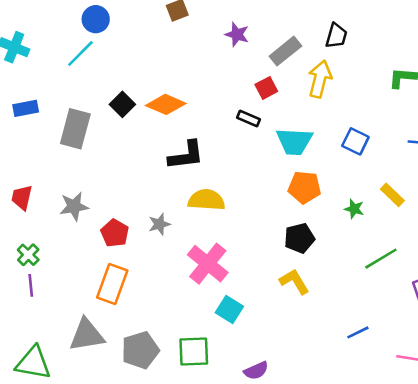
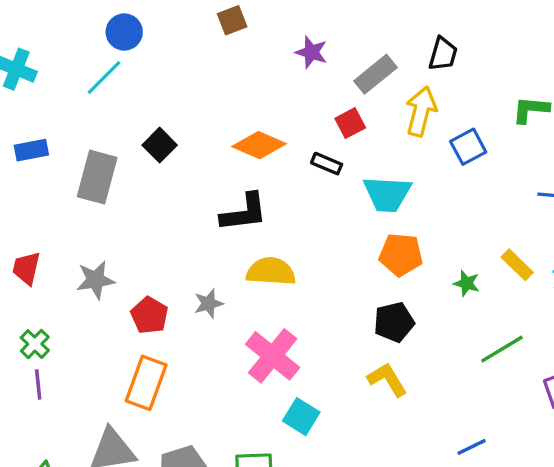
orange diamond: (166, 104) -> (259, 145), moved
blue square: (355, 141) -> (468, 147), moved, turned 36

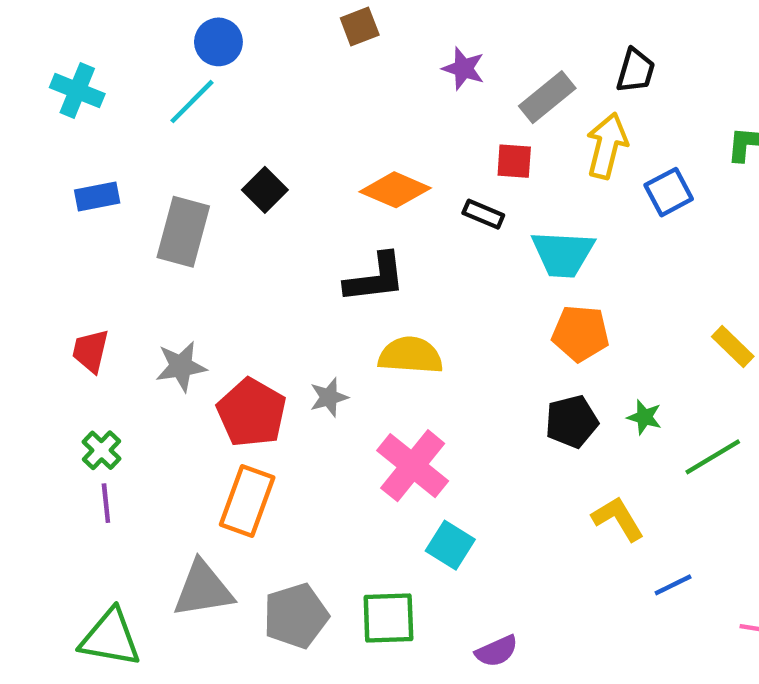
red square: (350, 123) -> (514, 161), turned 32
green star: (467, 283) -> (644, 417), moved
red pentagon: (149, 315) -> (252, 413), size x1.4
yellow L-shape: (387, 379) -> (618, 519), moved

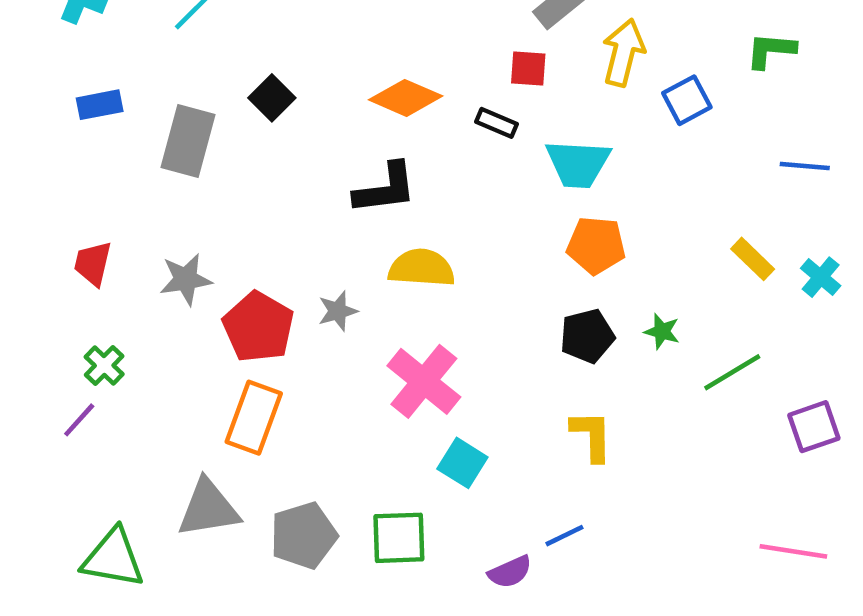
purple line: (106, 503) -> (79, 420), moved, turned 48
yellow L-shape: (618, 519) -> (592, 436), moved, turned 30
blue line: (673, 585) -> (564, 536), moved

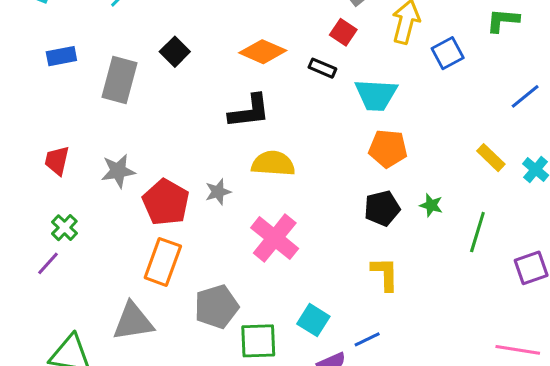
red square: (528, 68) -> (343, 32), turned 30
blue line: (805, 166) -> (525, 96), turned -44
green line: (732, 372) -> (477, 232), turned -42
cyan square: (462, 463) -> (313, 320), moved
gray pentagon: (304, 536) -> (217, 307), moved

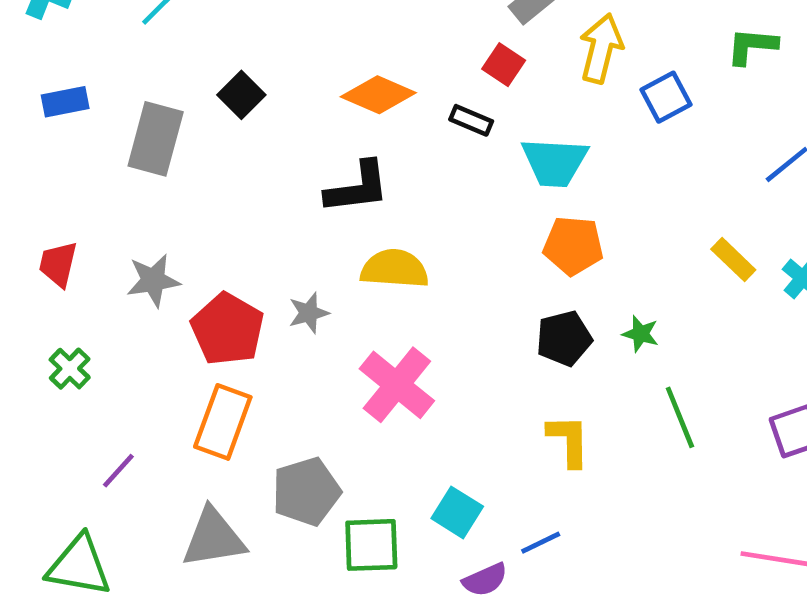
green line: (477, 232) -> (680, 417), moved, turned -39
purple line: (48, 263) -> (118, 471), moved
gray triangle: (133, 322) -> (214, 538), moved

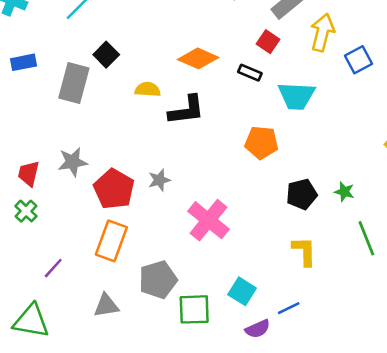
black square: (241, 95) -> (106, 55), moved
orange pentagon: (573, 246) -> (262, 143), moved
red trapezoid: (58, 264) -> (29, 174), moved
yellow semicircle: (395, 269) -> (148, 89), moved, size x0.7
gray triangle: (214, 538) -> (106, 306), size x0.7

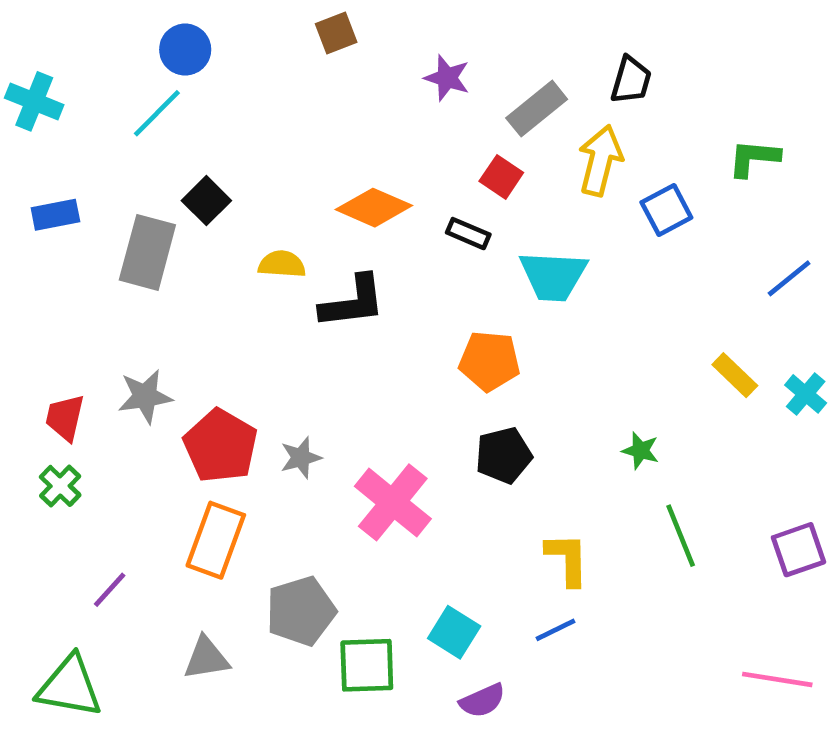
gray star: (159, 180) -> (301, 458), moved
black pentagon: (302, 194) -> (504, 455), moved
blue line: (289, 308) -> (556, 630), moved

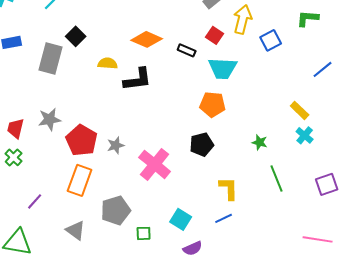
red square: (501, 177) -> (215, 35), moved
orange pentagon: (489, 361) -> (213, 104), moved
cyan cross: (806, 394) -> (305, 135), moved
gray triangle: (206, 658) -> (76, 230), turned 45
green square: (367, 665) -> (144, 233), size x0.6

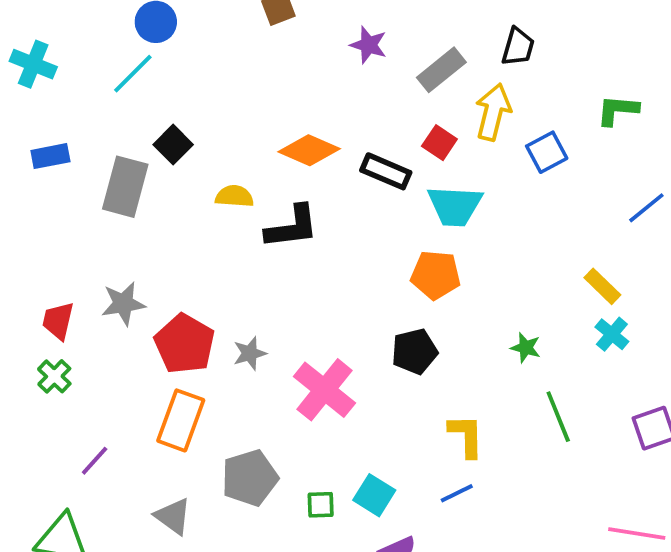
black rectangle: (187, 50) -> (386, 171), size x1.4
green square: (144, 233) -> (321, 505), moved

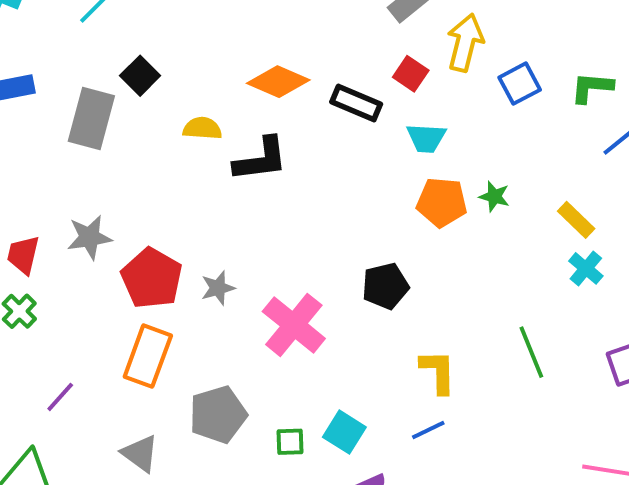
green L-shape: (618, 110) -> (592, 87), moved
cyan trapezoid: (455, 206) -> (426, 138), size x0.7
orange pentagon: (436, 275) -> (442, 202), moved
green star: (526, 348) -> (494, 196), moved

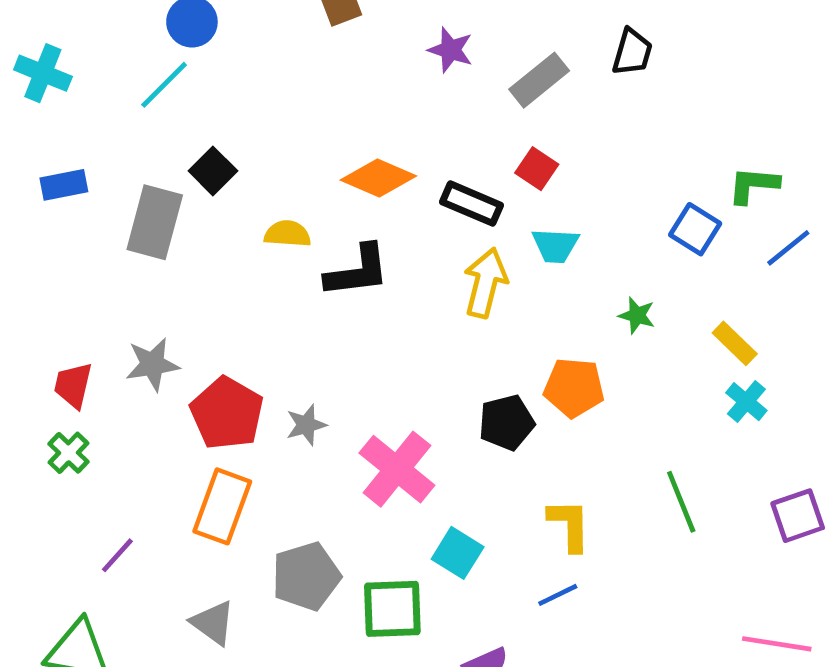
yellow arrow: (465, 43) -> (485, 283), moved
blue square: (520, 84) -> (695, 229), moved, turned -30
orange pentagon: (442, 202) -> (574, 388), moved
cyan square: (344, 432) -> (458, 553), moved
green square: (290, 442) -> (392, 609), size x1.8

